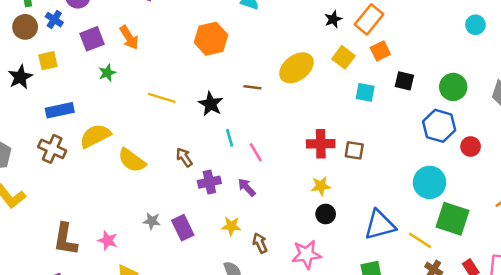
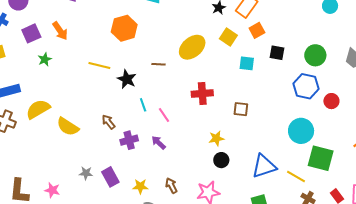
yellow line: (162, 98) -> (99, 66), moved
red cross: (321, 144) -> (202, 93), moved
yellow star: (231, 226) -> (140, 186), moved

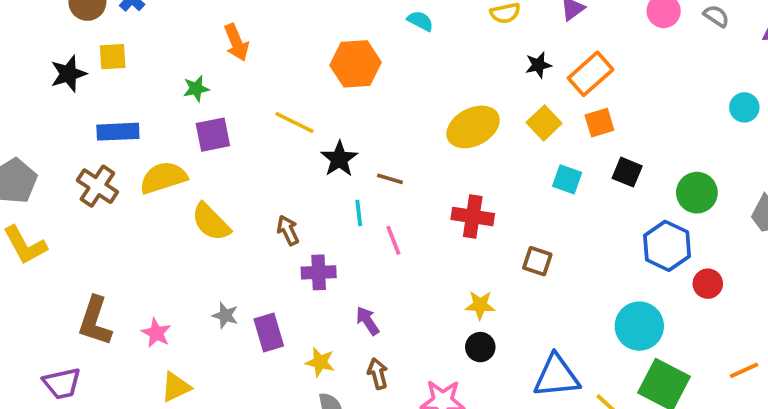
purple square: (31, 33) -> (213, 135), moved
brown line: (159, 64) -> (390, 179), moved
purple arrow: (158, 143) -> (367, 321), moved

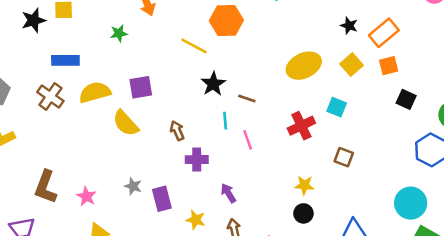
black star: (538, 65) -> (349, 26), turned 30
yellow line: (294, 123) -> (194, 46), moved
purple square: (213, 135) -> (141, 87), moved
cyan square: (567, 179) -> (337, 107), moved
red cross: (473, 216) -> (301, 126), turned -36

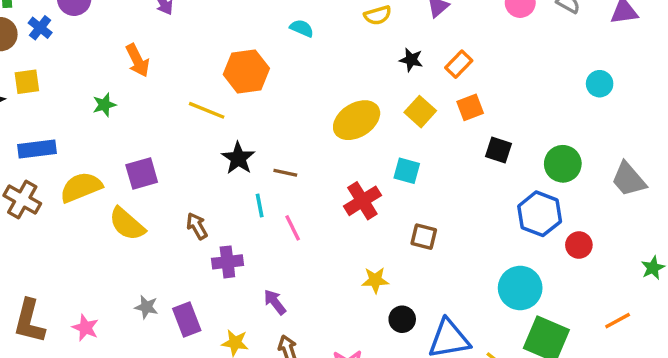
orange rectangle: (384, 33) -> (459, 64), size x0.7
black circle: (303, 213) -> (402, 319), moved

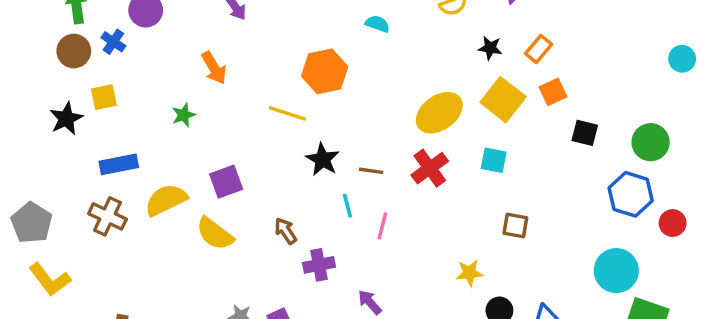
yellow square: (420, 112) -> (503, 100), size x1.4
red cross: (362, 201) -> (430, 168), moved
pink line: (293, 228) -> (382, 226), turned 44

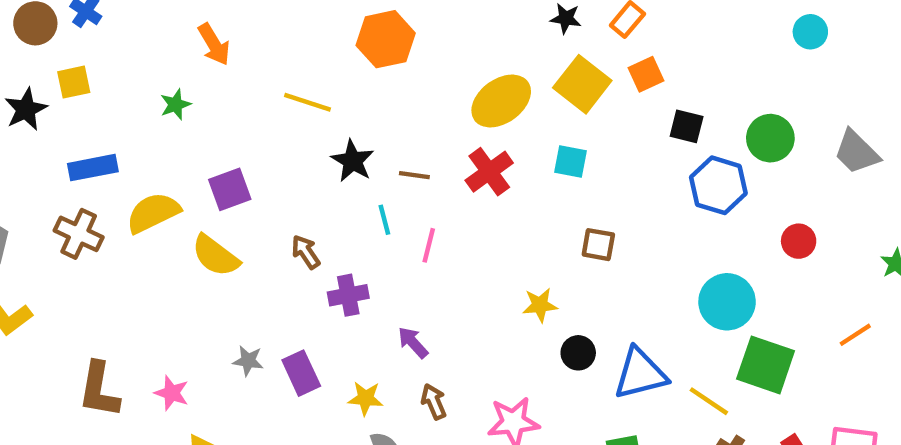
orange hexagon: (325, 71) -> (386, 39), moved
blue hexagon: (631, 194) -> (718, 185), moved

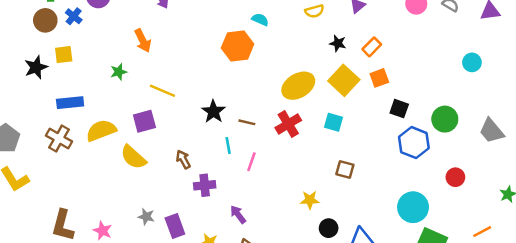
yellow line: (307, 102) -> (162, 91), moved

